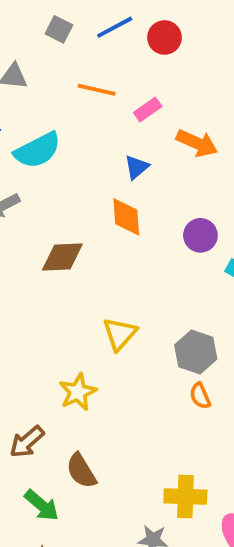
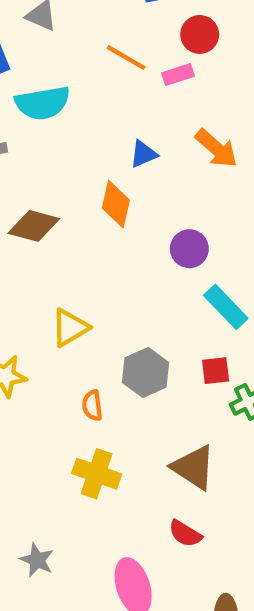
red circle: (165, 38) -> (200, 34), moved
pink rectangle: (148, 109) -> (178, 75), moved
orange semicircle: (200, 396) -> (92, 405), moved
yellow cross: (185, 497) -> (97, 474), moved

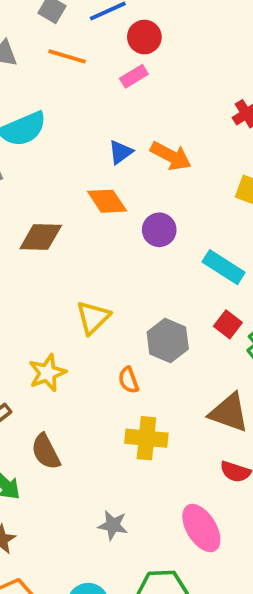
orange line: (126, 58) -> (67, 56), moved
orange arrow: (216, 148) -> (171, 156), moved
orange diamond: (116, 204) -> (107, 201), turned -33
purple circle: (189, 249) -> (159, 230), moved
red square: (216, 371) -> (228, 324), turned -32

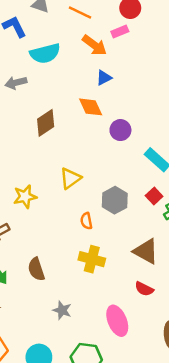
orange arrow: (171, 156) -> (94, 45), moved
brown diamond: (41, 237) -> (46, 123), turned -44
yellow star: (47, 373) -> (25, 197), moved
brown semicircle: (46, 452) -> (36, 269), moved

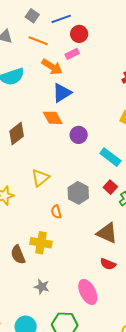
blue triangle: (104, 78) -> (62, 93), size x1.5
yellow cross: (92, 259) -> (41, 243), moved

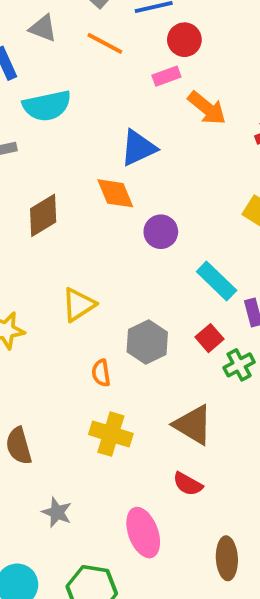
orange arrow: (52, 67) -> (207, 108), moved
yellow cross: (41, 243) -> (111, 434), moved

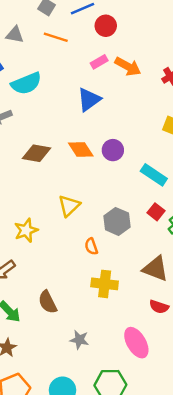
pink rectangle: (166, 76) -> (99, 62), moved
orange diamond: (115, 193) -> (81, 149), moved
brown diamond: (43, 215) -> (36, 153), turned 52

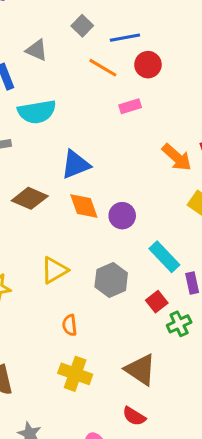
orange line: (56, 37) -> (103, 68), moved
orange arrow: (128, 66) -> (177, 157), moved
blue triangle: (89, 100) -> (75, 165), moved
gray hexagon: (117, 221) -> (111, 280), moved

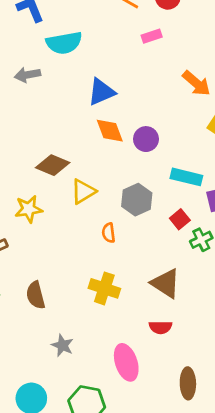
brown diamond: (30, 198) -> (53, 165), moved
cyan rectangle: (164, 257) -> (186, 177), turned -32
orange semicircle: (70, 325) -> (109, 233), moved
red semicircle: (134, 416) -> (160, 327), turned -30

